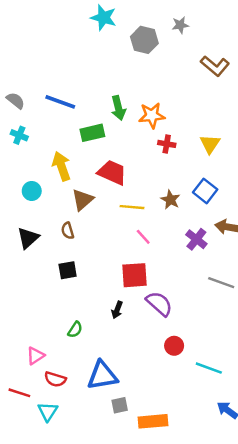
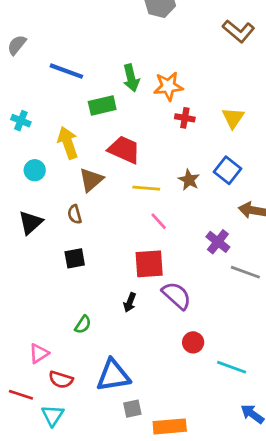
gray semicircle: (16, 101) -> (17, 45), moved, turned -90
cyan cross: (19, 135) -> (21, 121), moved
purple cross: (196, 239) -> (218, 242), moved

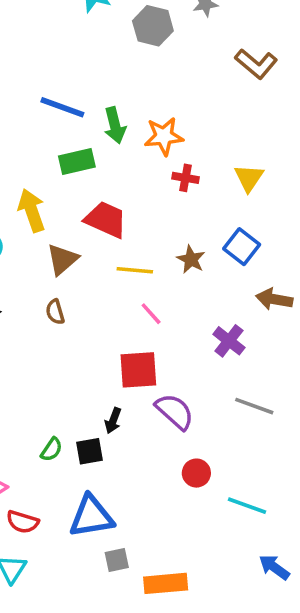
blue line: (66, 71) -> (62, 107), moved
brown semicircle: (75, 214) -> (55, 312), moved
black square: (75, 258) -> (90, 451), moved
gray line: (245, 272) -> (254, 406), moved

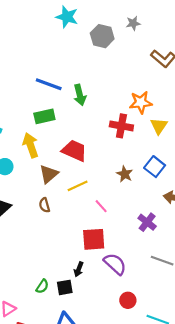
orange star: (164, 136) -> (141, 102), moved
green rectangle: (77, 162) -> (44, 116), moved
red cross: (186, 178) -> (121, 126), size x1.5
yellow line: (135, 270) -> (78, 186), moved, turned -30

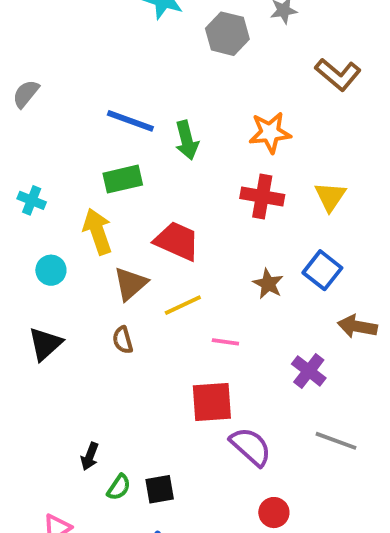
orange star: (141, 102) -> (270, 133), moved
pink line: (101, 206) -> (225, 342), turned -40
black arrow: (79, 269) -> (90, 456), moved

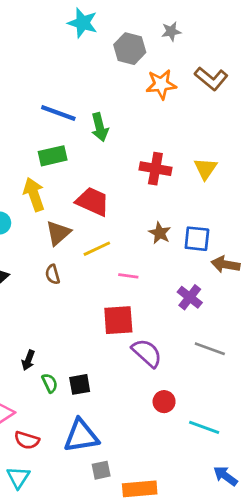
orange star: (270, 133) -> (161, 84), moved
blue square: (322, 270) -> (197, 239), moved, turned -32
green semicircle: (119, 487) -> (50, 383), turned -60

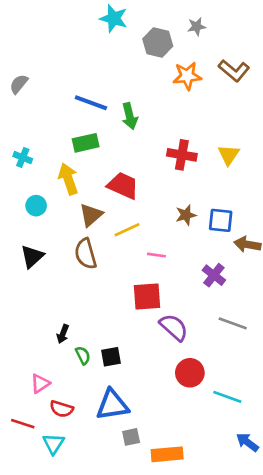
brown star: (160, 233) -> (186, 215), turned 30
brown semicircle: (53, 274) -> (86, 254), size x1.6
red circle: (164, 402) -> (190, 373), size x1.4

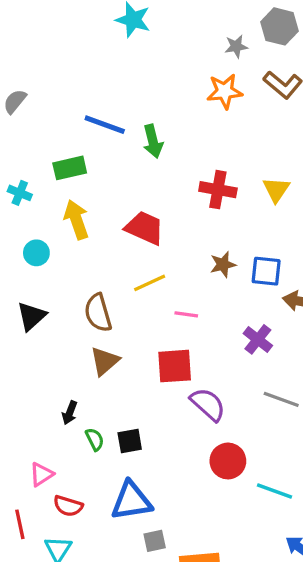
gray star: (197, 26) -> (236, 46), moved
gray hexagon: (158, 43) -> (280, 26), moved
green rectangle: (86, 143) -> (70, 168), moved
brown triangle: (91, 215) -> (105, 361), moved
red line: (23, 424) -> (20, 524), turned 60

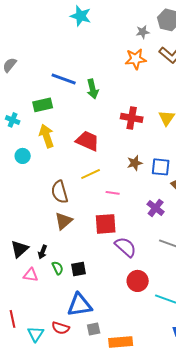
black triangle: (31, 316) -> (20, 249), moved
pink triangle: (41, 474) -> (31, 275), moved, turned 42
red semicircle: (68, 506) -> (61, 328), moved

